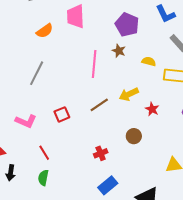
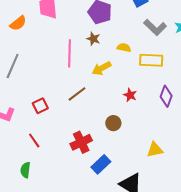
yellow arrow: (129, 94) -> (102, 68), moved
red line: (44, 153) -> (34, 140), moved
red cross: (101, 153) -> (81, 142), size x1.5
blue rectangle: (108, 185) -> (101, 164), moved

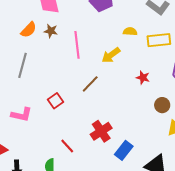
orange semicircle: (18, 23) -> (29, 30), moved
brown star: (93, 39) -> (51, 31), moved
brown circle: (113, 123) -> (162, 105), moved
red line: (34, 140) -> (67, 146), moved

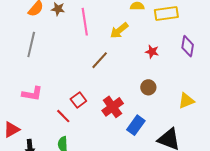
red square: (55, 101) -> (78, 100), moved
brown circle: (162, 105) -> (148, 87), moved
red line: (67, 146) -> (63, 116), moved

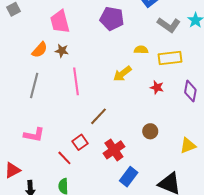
pink line: (85, 22) -> (76, 81), moved
red star: (152, 52) -> (157, 87), moved
brown line: (100, 60) -> (99, 116), moved
blue rectangle: (136, 125) -> (129, 177), moved

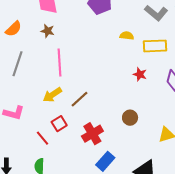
orange semicircle: (40, 50) -> (13, 29), moved
yellow arrow: (122, 74) -> (52, 95), moved

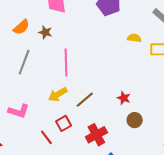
brown star: (48, 31) -> (45, 32), moved
red star: (140, 74) -> (124, 98), moved

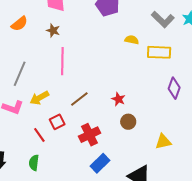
brown star: (45, 32) -> (53, 31), moved
gray line: (24, 62) -> (20, 74), moved
yellow arrow: (58, 94) -> (39, 98), moved

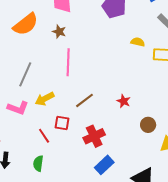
orange semicircle: (19, 24) -> (26, 24), size x1.5
red square: (57, 122) -> (62, 123), turned 35
brown circle: (128, 122) -> (148, 125), moved

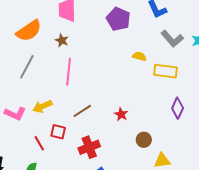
gray line: (25, 74) -> (27, 67), moved

